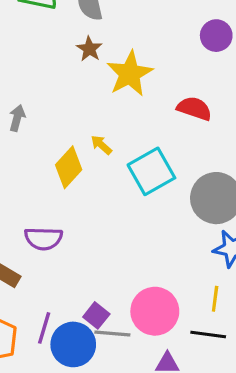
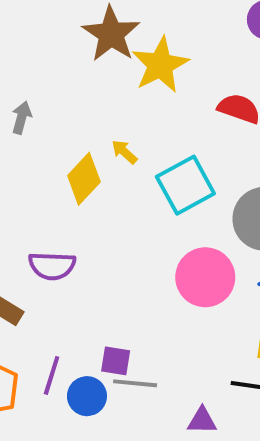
brown star: (89, 49) -> (111, 34), size x1.8
pink circle: (155, 311) -> (205, 277), moved
purple square: (96, 315) -> (116, 361), turned -30
blue circle: (73, 344) -> (87, 396), size x0.7

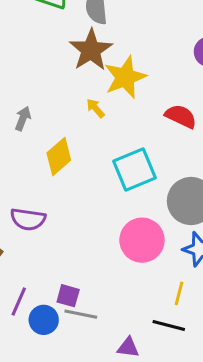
gray arrow: (22, 118) -> (23, 119), moved
yellow arrow: (124, 152) -> (95, 108), moved

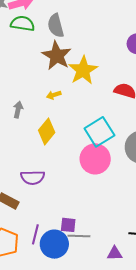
yellow arrow: (95, 108) -> (54, 95), moved, turned -56
pink circle: (142, 240) -> (95, 159), moved
blue circle: (44, 320) -> (54, 244), size x1.4

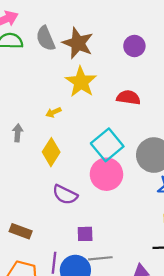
brown star: (57, 56) -> (78, 43), moved
purple semicircle: (33, 177) -> (65, 195), moved, turned 35
purple square: (68, 225) -> (85, 234), moved

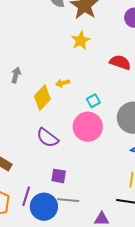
yellow star: (81, 82) -> (81, 40), size x0.7
yellow arrow: (53, 112) -> (63, 83), moved
cyan square: (107, 145) -> (93, 101), size x0.5

